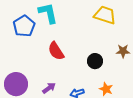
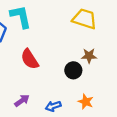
brown star: (123, 51) -> (89, 56), moved

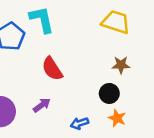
black circle: (73, 70) -> (109, 93), moved
purple arrow: (22, 101) -> (42, 105), moved

